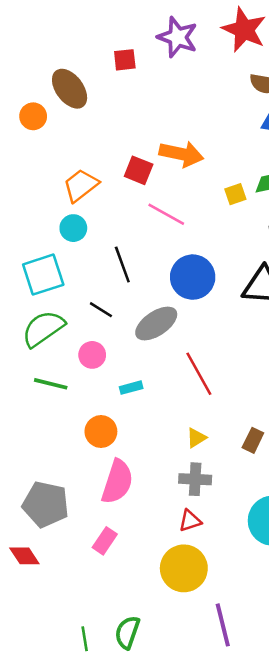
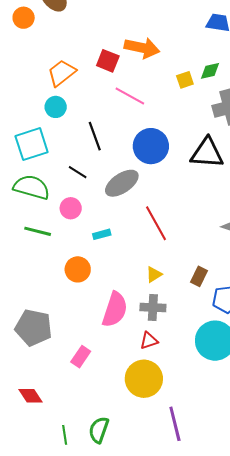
green semicircle: (43, 329) -> (32, 187), turned 51
pink semicircle: (117, 482) -> (115, 310), moved
red diamond: (24, 556) -> (31, 396), moved

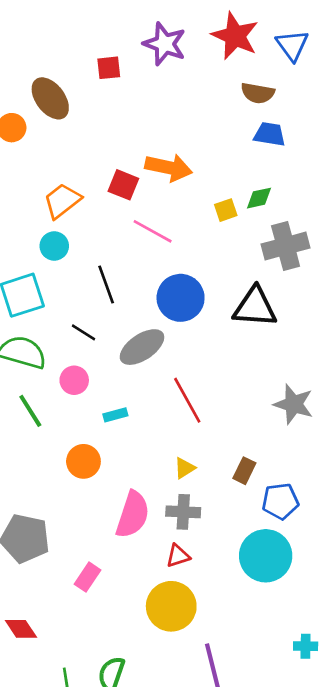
green line: (38, 231) -> (30, 411), turned 44

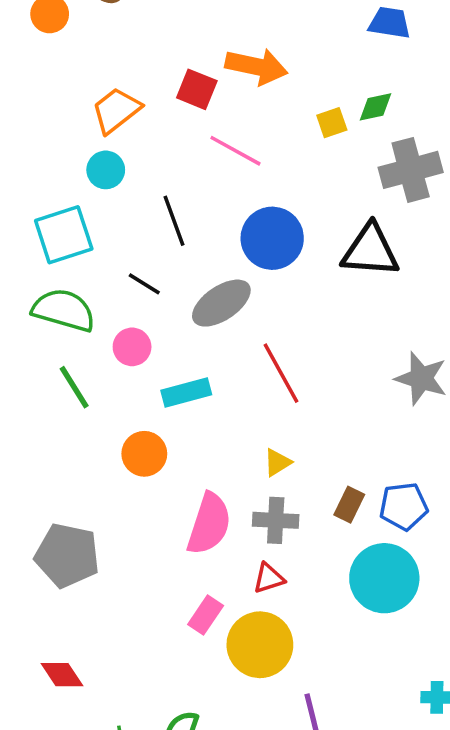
cyan rectangle: (115, 415) -> (186, 392), size x1.5
brown rectangle: (244, 471) -> (349, 505), moved
pink rectangle: (87, 577) -> (206, 615), moved

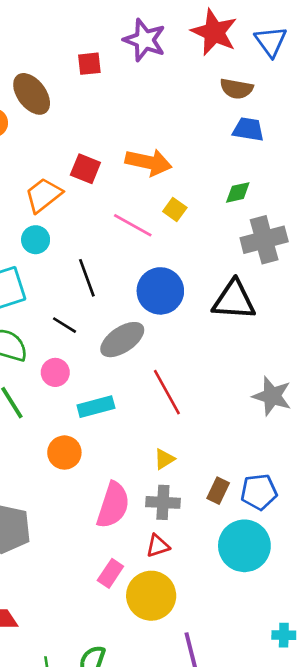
red square: (197, 89) -> (85, 169), moved
yellow square: (332, 123) -> (175, 209), moved, turned -35

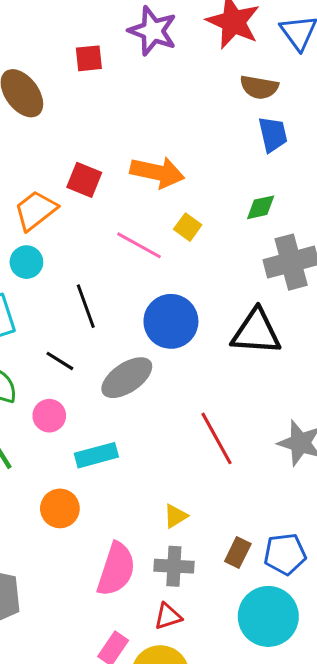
blue trapezoid: (248, 129) -> (273, 134), turned 68
red line: (167, 392) -> (217, 438), moved

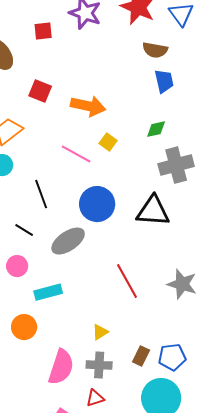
red square: (84, 180) -> (40, 91), moved

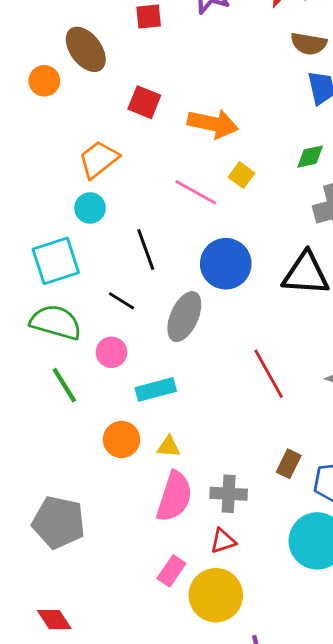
gray ellipse: (68, 241) -> (184, 317), turned -32
yellow triangle: (100, 332) -> (169, 447), moved, turned 36
brown rectangle: (141, 356) -> (289, 464), moved

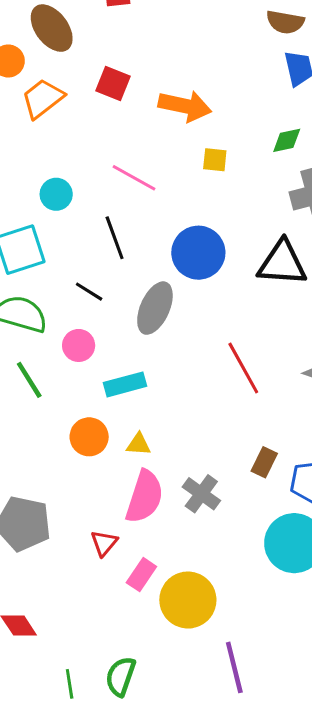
orange trapezoid: (99, 159) -> (43, 98), moved
yellow square: (241, 175) -> (215, 160), turned -30
pink line: (196, 192) -> (134, 178), moved
gray cross: (229, 494) -> (201, 494), turned 33
red triangle: (223, 541) -> (104, 543), moved, turned -32

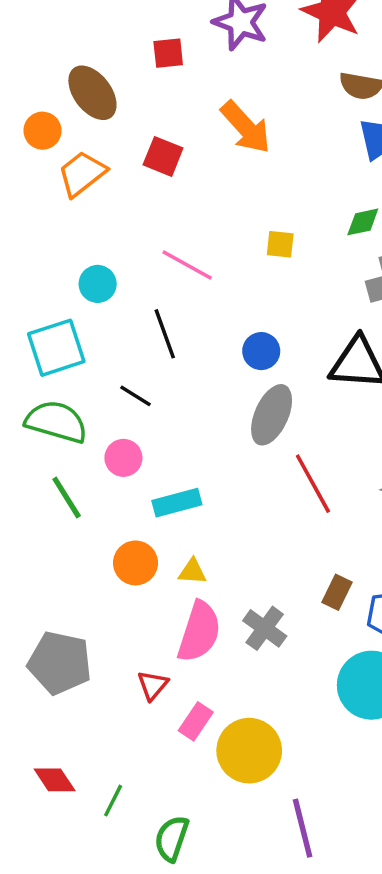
orange arrow: (185, 106) -> (246, 127), moved, turned 36
blue circle: (198, 253) -> (261, 351), size x0.6
gray ellipse: (155, 308) -> (272, 415), moved
green line: (70, 684) -> (113, 801), moved, turned 36

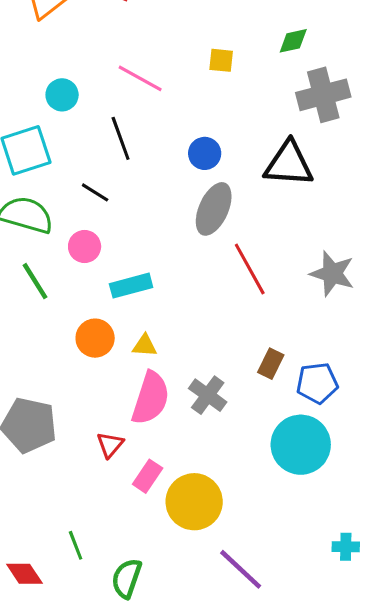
red diamond: (55, 780) -> (24, 574), moved
green line: (113, 801) -> (76, 545), turned -48
purple line: (303, 828) -> (241, 569), turned -33

